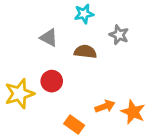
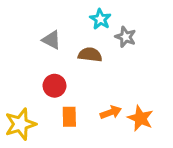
cyan star: (84, 14) -> (100, 19), moved, turned -30
yellow star: (19, 94) -> (20, 124), moved
orange rectangle: (74, 125) -> (69, 117), moved, turned 54

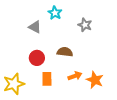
cyan star: (100, 19) -> (55, 13), moved
brown semicircle: (90, 55) -> (65, 52), moved

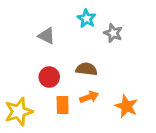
cyan star: (55, 13) -> (86, 18), moved
orange arrow: (75, 76) -> (89, 97), moved

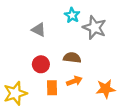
gray star: (113, 33) -> (94, 28), size x1.5
orange star: (126, 106) -> (106, 89), turned -30

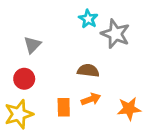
gray triangle: (39, 30) -> (32, 45), moved, turned 48
red circle: (41, 64) -> (24, 79), moved

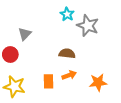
red circle: (24, 79) -> (10, 55), moved
yellow star: (19, 114) -> (14, 87), turned 30

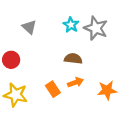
cyan star: (67, 14) -> (71, 25), moved
gray triangle: (25, 34) -> (29, 27), moved, turned -32
orange rectangle: (48, 81) -> (53, 89), turned -32

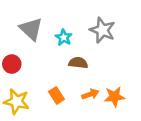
cyan star: (71, 25) -> (64, 37), moved
gray triangle: (29, 27) -> (31, 29), size x1.5
orange arrow: (75, 82) -> (90, 94), moved

